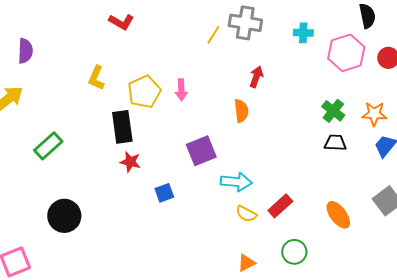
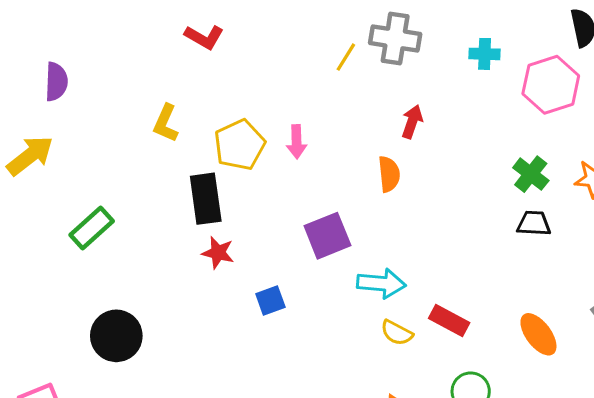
red rectangle: (280, 206) -> (449, 320), turned 70

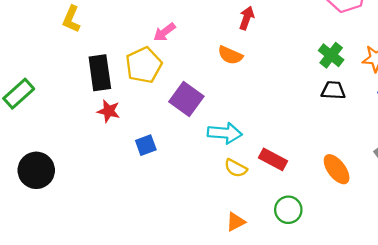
pink arrow: (297, 142) -> (164, 32), turned 55
yellow pentagon: (240, 145) -> (144, 65), moved
orange semicircle: (389, 174) -> (230, 55), turned 120
purple square: (327, 236) -> (186, 99), turned -32

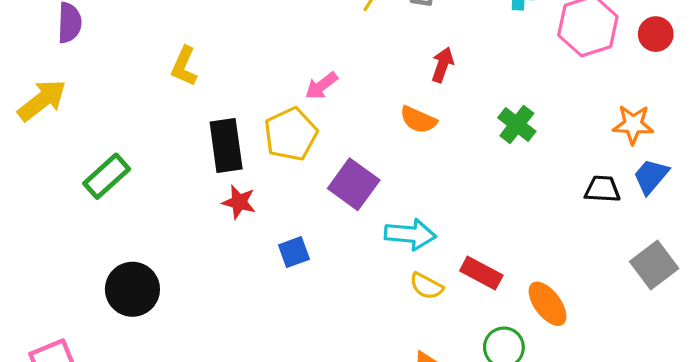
green cross: (331, 55) -> (517, 125), moved
black trapezoid: (333, 90) -> (602, 189), moved
orange ellipse: (337, 169) -> (548, 304), moved

